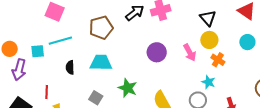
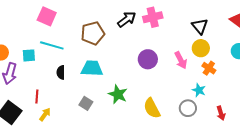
cyan line: (60, 41) -> (52, 45), turned 30

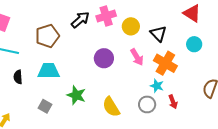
black triangle: (200, 26) -> (158, 34), moved
yellow circle: (201, 48) -> (131, 26), moved
orange cross: (209, 68) -> (165, 63), size x1.6
red arrow: (221, 113) -> (173, 102), moved

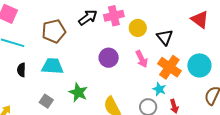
cyan circle: (194, 44) -> (199, 65), moved, size x1.5

